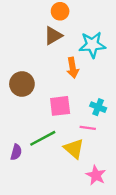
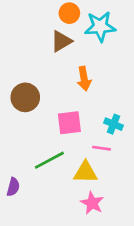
cyan star: (92, 45) -> (100, 27), moved
yellow triangle: (74, 149) -> (85, 172), turned -40
purple semicircle: (16, 152) -> (13, 187), moved
pink star: (96, 175) -> (92, 203), moved

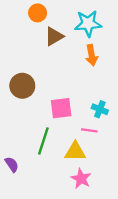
orange circle: (69, 13) -> (38, 13), moved
orange arrow: (84, 79) -> (92, 55), moved
green line: (49, 160) -> (43, 141), turned -44
purple semicircle: (13, 187) -> (12, 164), turned -49

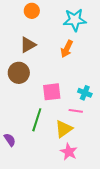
brown triangle: (54, 36) -> (28, 45), moved
orange arrow: (92, 55) -> (67, 49), moved, turned 36
yellow triangle: (75, 152) -> (64, 129), turned -36

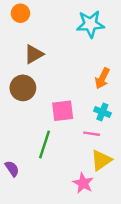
orange circle: (32, 11) -> (20, 13), moved
orange arrow: (67, 49) -> (102, 78), moved
yellow triangle: (64, 129) -> (101, 160), moved

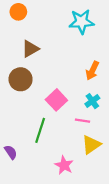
pink square: (63, 111) -> (56, 100), turned -36
cyan cross: (102, 112) -> (92, 101), turned 32
pink star: (83, 183) -> (64, 165), moved

